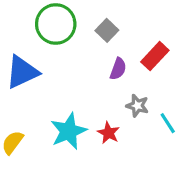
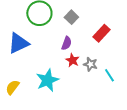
purple semicircle: (118, 69) -> (66, 43), moved
red star: (109, 133) -> (72, 60), moved

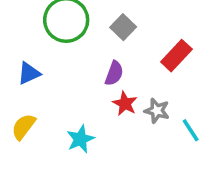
blue triangle: (18, 43) -> (29, 73), size x0.6
cyan star: (47, 80) -> (80, 139), size x0.7
yellow semicircle: (12, 87) -> (24, 127), moved

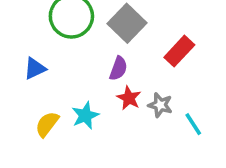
gray square: (123, 27) -> (127, 23), size x1.5
yellow semicircle: (24, 127) -> (47, 124), moved
cyan star: (80, 139) -> (85, 115), moved

